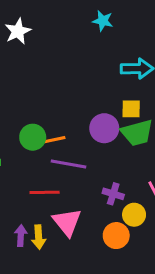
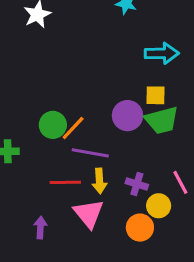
orange line: (52, 140) -> (73, 128), turned -35
yellow arrow: (39, 237) -> (100, 181), moved

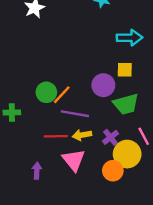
green trapezoid: (162, 120) -> (126, 104), moved
yellow arrow: (100, 181) -> (82, 135), turned 84
purple cross: (137, 184) -> (110, 137), turned 35
yellow circle: (159, 206) -> (127, 154), size x1.5

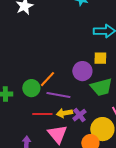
green circle: (46, 92) -> (31, 88), moved
purple cross: (110, 137) -> (79, 115), moved

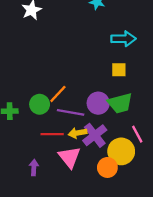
purple circle: (82, 71) -> (98, 103), moved
purple cross: (79, 115) -> (95, 135), size x1.5

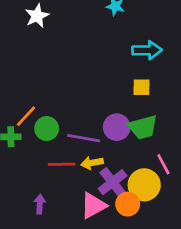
orange line: (58, 94) -> (26, 116), moved
purple cross: (95, 135) -> (113, 182), moved
pink triangle: (69, 157) -> (93, 205), moved, turned 40

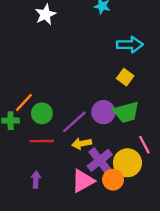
white star: (37, 16) -> (45, 14), moved
yellow square: (141, 87) -> (125, 77), turned 35
purple line: (84, 138) -> (74, 122), turned -52
red line: (62, 164) -> (42, 141), moved

